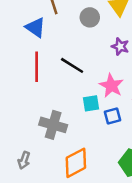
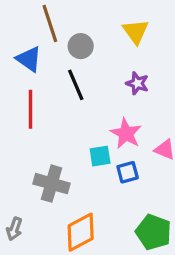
gray circle: (90, 17) -> (81, 46), moved
black line: (72, 65) -> (76, 85), moved, turned 35

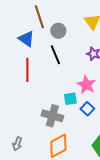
blue square: (128, 172) -> (87, 109), turned -32
gray cross: (52, 184) -> (52, 116), moved

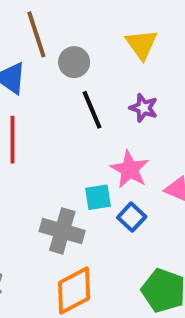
black line: (55, 55) -> (92, 110), moved

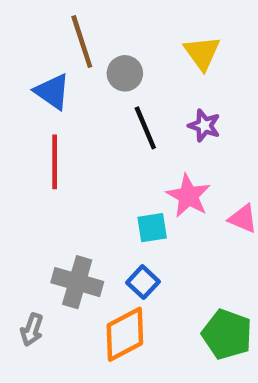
blue square: (132, 217) -> (143, 282), moved
gray cross: (62, 231) -> (77, 282), moved

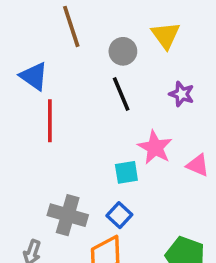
gray circle: (125, 73) -> (123, 51), moved
blue triangle: (52, 91) -> (34, 76), moved
purple star: (204, 126) -> (182, 94), moved

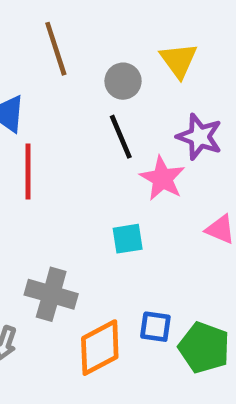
purple star: (182, 94) -> (199, 137), size x1.4
pink star: (155, 147) -> (162, 178), moved
blue square: (119, 215) -> (155, 327), moved, turned -35

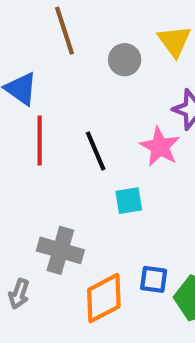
black line: (121, 137) -> (96, 151), moved

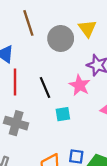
gray circle: (125, 60) -> (61, 38), size x1.5
gray cross: (60, 250) -> (16, 123), moved

